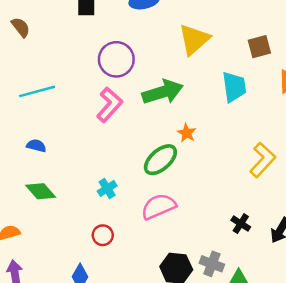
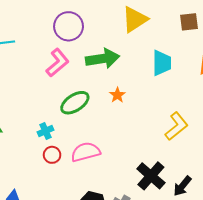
brown square: (259, 47) -> (189, 22), moved
green ellipse: (160, 160) -> (75, 103), moved
black cross: (241, 224) -> (151, 176), size x1.8
red circle: (103, 235) -> (52, 155), moved

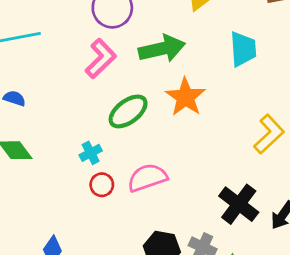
orange star: (117, 95) -> (185, 97), size x1.8

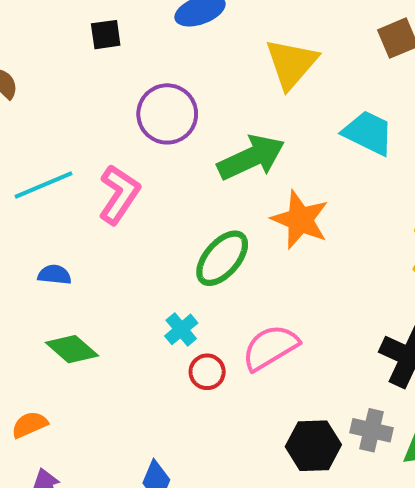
cyan trapezoid: (243, 49) -> (368, 133), turned -48
pink L-shape: (101, 59) -> (119, 194), moved

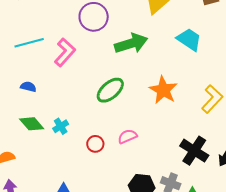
orange star: (300, 220) -> (163, 90), moved
cyan cross: (181, 329) -> (61, 126), moved
pink semicircle: (270, 347) -> (127, 136), size x0.7

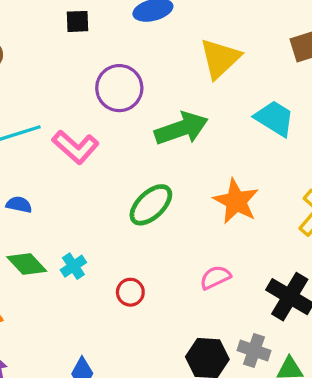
pink L-shape: (65, 52) -> (76, 147), turned 92
pink semicircle: (127, 136) -> (215, 277), moved

